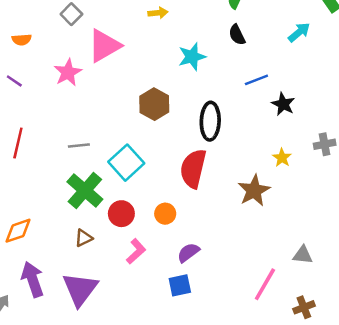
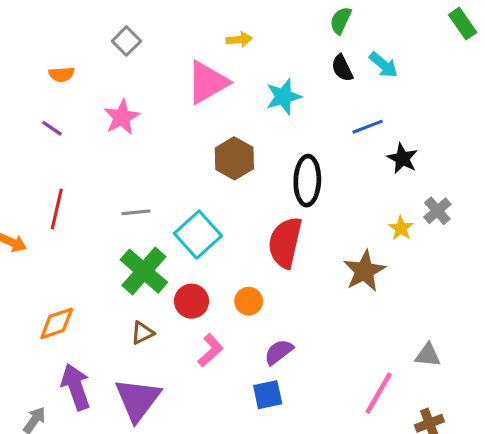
cyan arrow: (299, 32) -> (383, 65), moved, turned 80
pink triangle: (104, 46) -> (207, 82), moved
gray cross: (325, 144) -> (437, 211), moved, turned -30

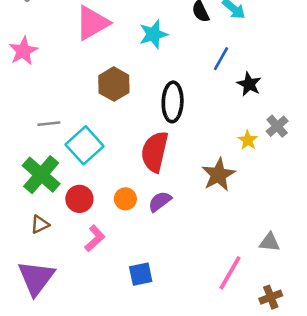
blue line: (368, 127) -> (221, 59), turned -40
gray line: (136, 212) -> (49, 124), moved
purple semicircle: (279, 352) -> (160, 201), moved

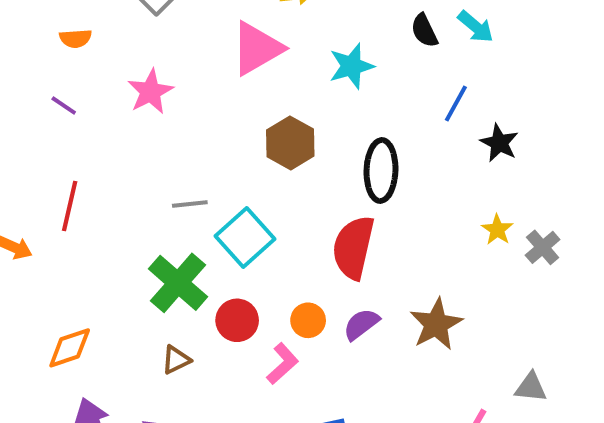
gray cross: (277, 126) -> (543, 247), moved
brown star: (218, 175) -> (436, 324), moved
pink L-shape: (95, 238) -> (282, 364), moved

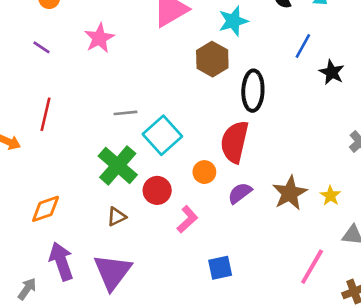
brown hexagon: (290, 143) -> (212, 59), moved
yellow star: (497, 230) -> (330, 196), moved
orange circle: (308, 320) -> (204, 172), moved

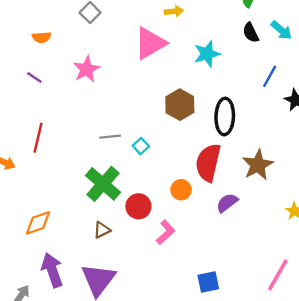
brown hexagon: (212, 59) -> (180, 105), moved
cyan square: (162, 135) -> (141, 146), moved, size x0.5
purple semicircle: (240, 193) -> (227, 203), moved
brown star: (290, 193) -> (258, 165), moved
blue square: (220, 268) -> (208, 282), moved

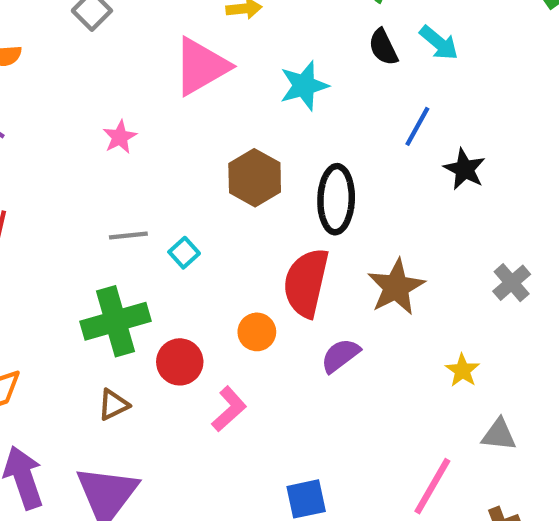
pink star: (86, 69) -> (120, 137), moved, size x0.7
green cross: (103, 184) -> (116, 321), turned 33

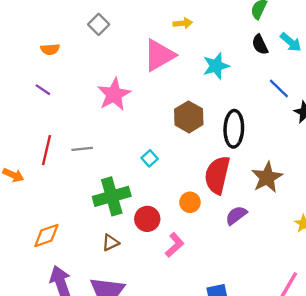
blue line: (417, 126) -> (279, 88), turned -75
pink star: (120, 137) -> (114, 94), size x1.8
gray line: (128, 236) -> (82, 149), moved

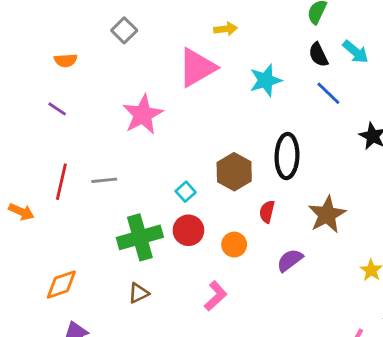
blue line: (279, 88) -> (328, 93), moved
brown hexagon: (189, 117) -> (234, 172), moved
red semicircle: (217, 175) -> (267, 212), size x0.5
red circle: (147, 219) -> (188, 230), moved

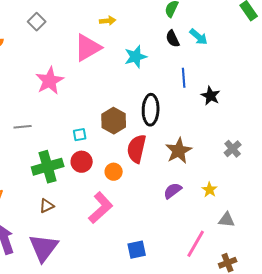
blue line: (328, 93) -> (184, 78), moved, turned 42
cyan square: (186, 192) -> (80, 135), turned 32
red semicircle: (267, 212) -> (137, 149), size x1.8
purple semicircle: (290, 260) -> (173, 191), moved
pink L-shape: (216, 296) -> (101, 208), size x1.5

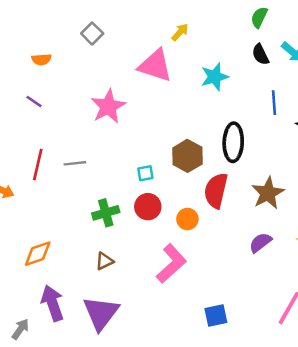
yellow arrow: (108, 21) -> (180, 32), turned -42
pink triangle: (88, 48) -> (155, 66), turned 48
green cross: (48, 167) -> (106, 213), size x0.7

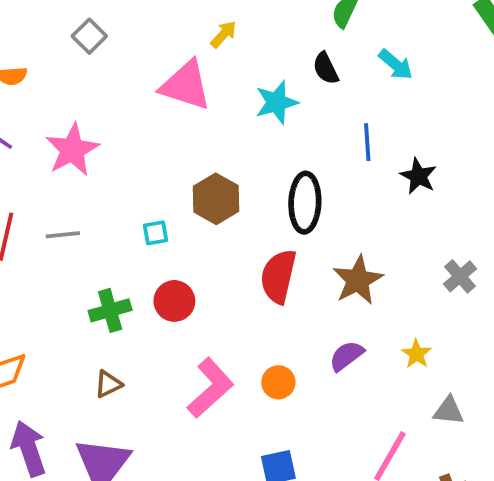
black semicircle: (260, 54) -> (326, 68), moved
pink star: (108, 106) -> (72, 150), moved
brown hexagon: (187, 156) -> (216, 199), moved
cyan square: (145, 173) -> (155, 233), moved
orange circle: (187, 219) -> (278, 382), moved

